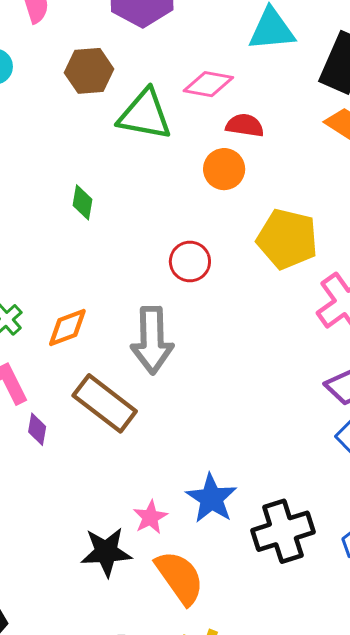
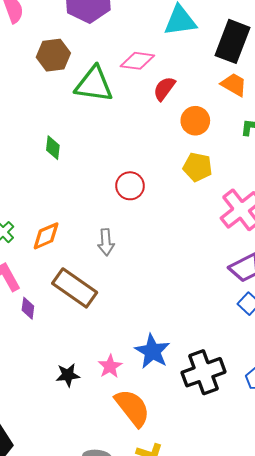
red semicircle: (245, 125) -> (164, 89), turned -60
orange circle: (224, 169) -> (195, 121), moved
yellow pentagon: (287, 239) -> (198, 167), size x0.7
gray arrow: (152, 340) -> (106, 242), size x0.6
black star: (106, 552) -> (68, 375), moved, size x0.7

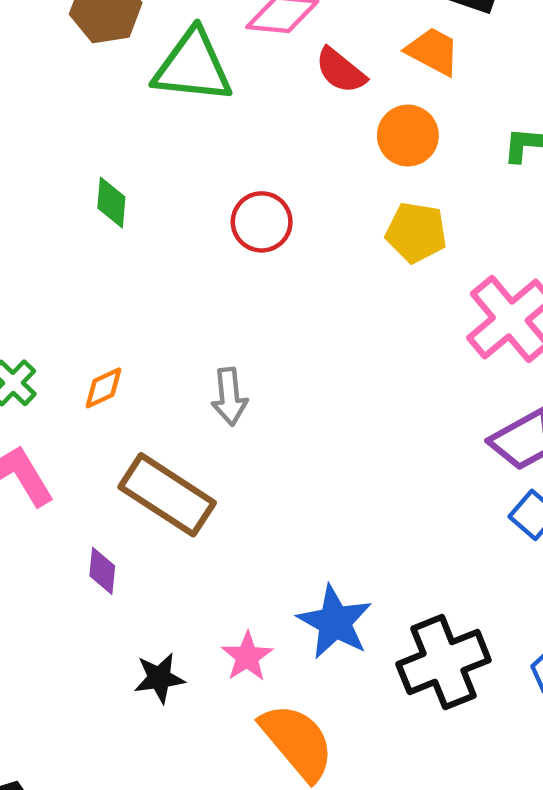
orange trapezoid: (234, 85) -> (433, 51), moved
red semicircle: (164, 89) -> (341, 71), turned -85
red circle: (130, 186) -> (262, 222), moved
orange diamond: (46, 236) -> (104, 388), size x0.7
purple diamond: (28, 308) -> (102, 571), moved

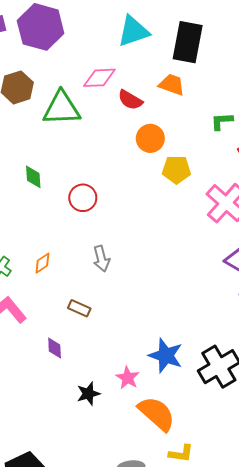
orange circle: (408, 136) -> (150, 138), moved
red circle: (262, 222) -> (83, 198), moved
brown rectangle: (167, 495) -> (79, 308), size x0.5

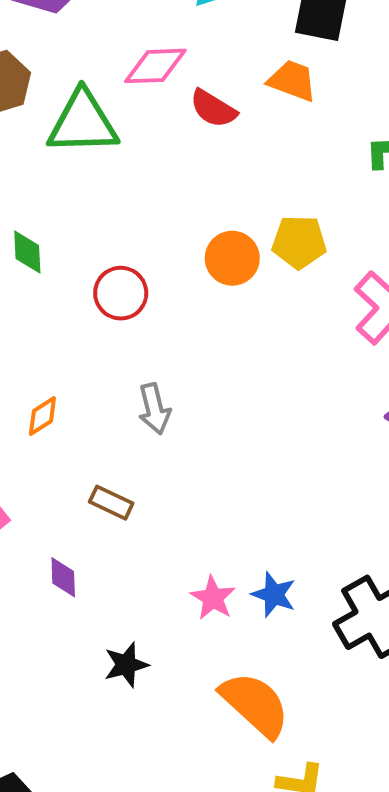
orange circle: (150, 138) -> (232, 258), moved
blue star: (166, 356) -> (274, 595), size x0.7
pink star: (128, 378) -> (213, 598), moved

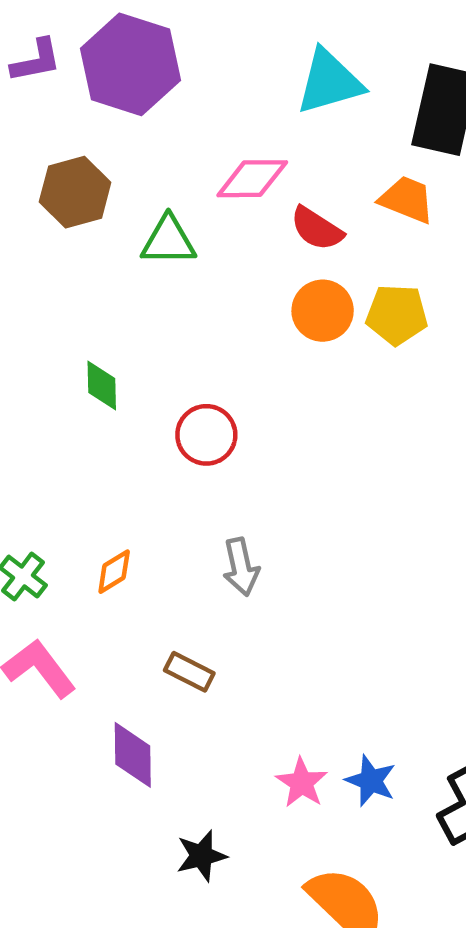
green triangle: (83, 123) -> (168, 241), size x0.7
yellow pentagon: (299, 242) -> (397, 315), moved
orange circle: (232, 258) -> (323, 311), moved
purple diamond: (63, 577) -> (133, 755), size x1.4

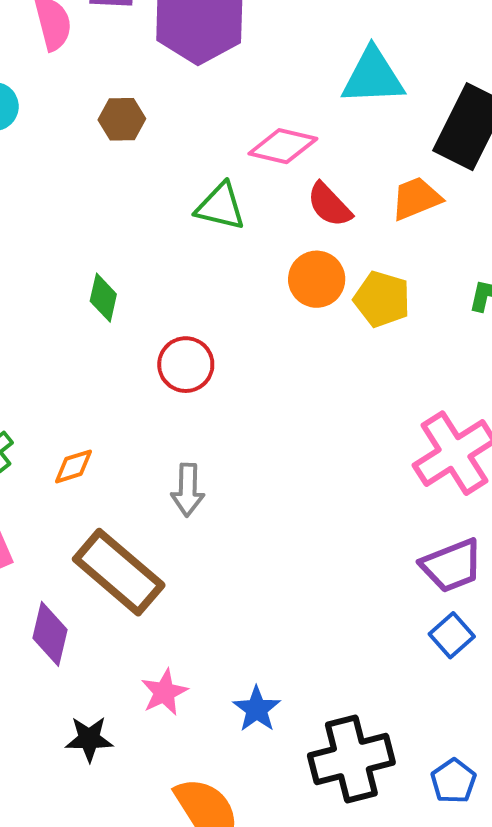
brown hexagon: (75, 192) -> (122, 119), size x0.7
orange trapezoid: (407, 199) -> (416, 198), turned -58
green triangle: (168, 241) -> (220, 207), moved
brown rectangle: (189, 672) -> (119, 572), size x2.0
pink star: (302, 783) -> (164, 692), moved

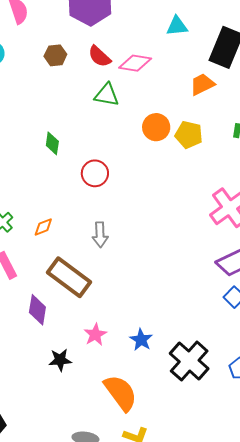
cyan triangle: (373, 77) -> (177, 26), size x0.7
red semicircle: (329, 205) -> (99, 56), moved
black cross: (351, 759) -> (189, 361), turned -30

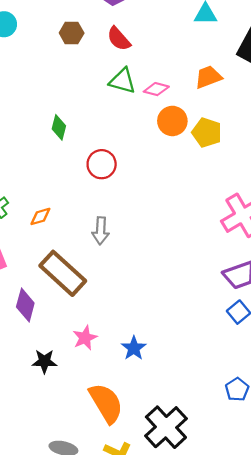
pink diamond: (135, 63) -> (156, 89), moved, size x0.7
orange trapezoid: (202, 84) -> (208, 77), moved
black cross: (189, 361) -> (166, 427), moved

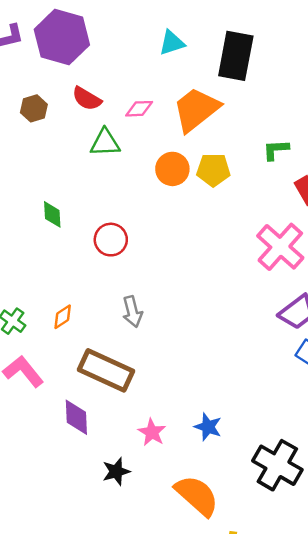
orange trapezoid: (208, 77) -> (196, 109), size x1.6
pink diamond: (156, 89) -> (139, 109), moved
black cross: (166, 427) -> (277, 465), moved

